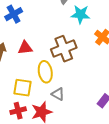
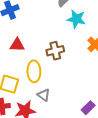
brown cross: (64, 49) -> (55, 51), size x0.7

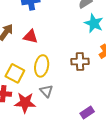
brown cross: (55, 51) -> (80, 61), moved

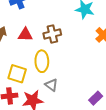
brown cross: (80, 61) -> (52, 34), moved

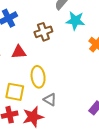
brown cross: (52, 34) -> (43, 32), moved

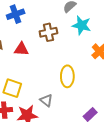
yellow ellipse: (38, 77) -> (67, 76), moved

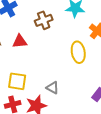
yellow ellipse: (67, 76) -> (78, 52), moved

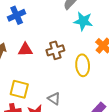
brown cross: (44, 20) -> (55, 50), moved

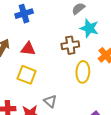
brown cross: (55, 50) -> (70, 45), moved
yellow square: (19, 89) -> (27, 75), moved

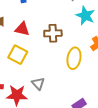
brown cross: (70, 45) -> (53, 33), moved

